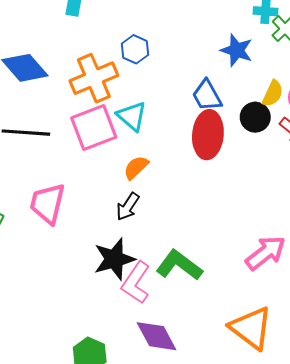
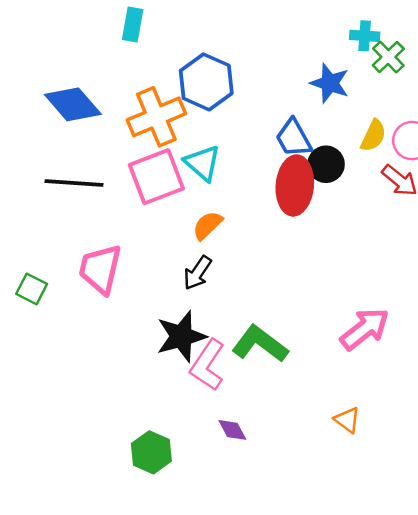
blue hexagon: (135, 49) -> (206, 82), size x1.6
black circle: (255, 117) -> (326, 164), moved
orange triangle: (251, 328) -> (347, 420), size x0.5
purple diamond: (157, 336) -> (232, 430), size x0.6

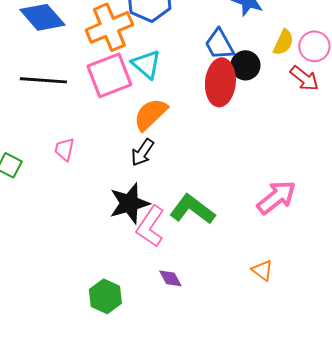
orange semicircle: (207, 225) -> (150, 114), size x1.4
pink trapezoid: (100, 269) -> (64, 149), size x0.6

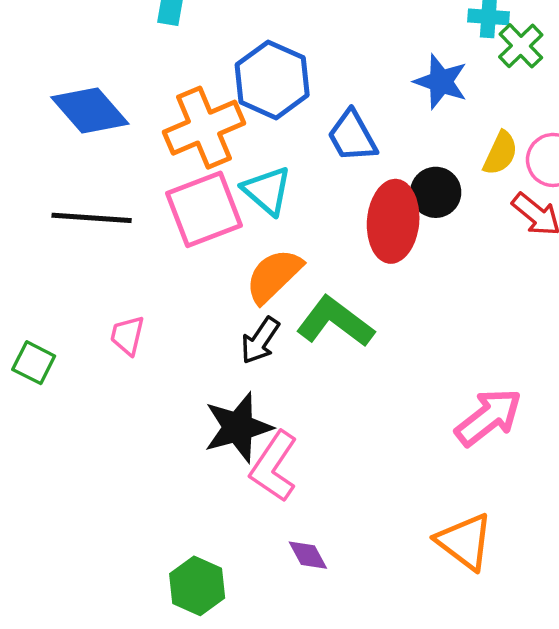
blue trapezoid: (219, 44) -> (352, 136), moved
green L-shape: (192, 209) -> (335, 322), moved
orange triangle: (262, 270) -> (465, 542), size x1.6

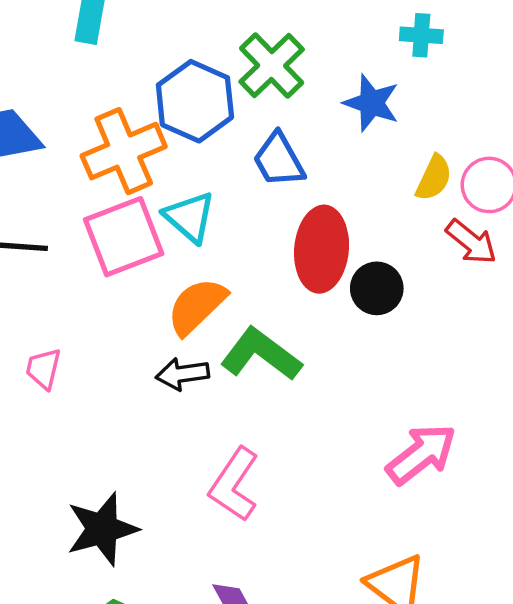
green cross: (521, 46) -> (272, 66), moved, size x1.4
black circle: (436, 192) -> (377, 288), moved
black arrow: (260, 341) -> (182, 374), turned 48
black star: (238, 427) -> (102, 529), moved
pink L-shape: (274, 467) -> (234, 484), moved

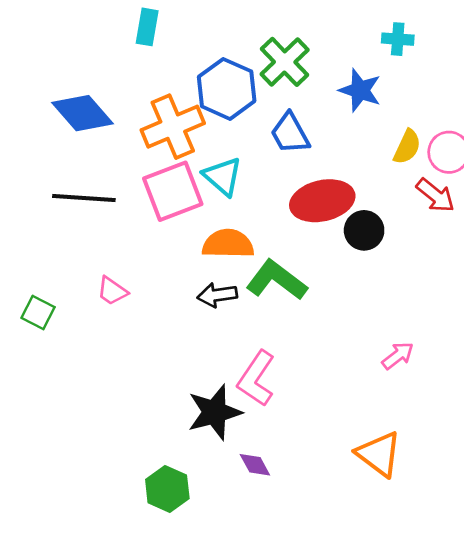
red ellipse: (322, 249) -> (322, 201), turned 72
orange semicircle: (197, 306) -> (228, 244), turned 45
pink trapezoid: (43, 369) -> (112, 291), turned -68
pink arrow: (421, 454) -> (398, 356), size x0.6
black star: (102, 529) -> (215, 412), moved

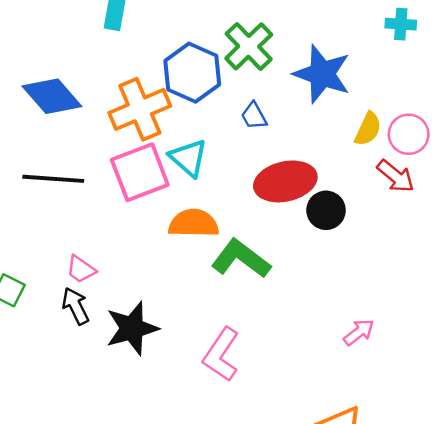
cyan cross: (398, 39) -> (401, 24), moved
blue star: (360, 90) -> (322, 74), size x1.4
blue trapezoid: (290, 133) -> (254, 116), size x0.7
black arrow: (217, 295) -> (76, 306), moved, turned 72
black star: (215, 412) -> (132, 328), moved

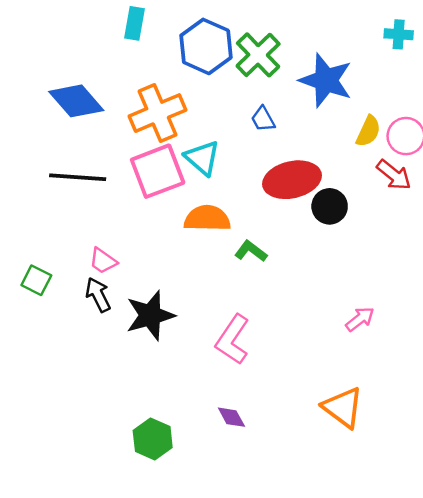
blue hexagon: (192, 73) -> (206, 46), moved
green L-shape: (241, 259) -> (251, 251), size x0.6

